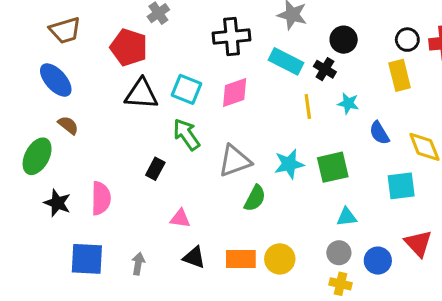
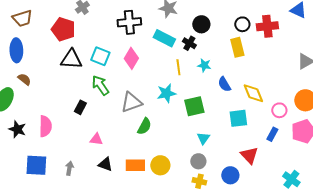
blue ellipse: (56, 80) -> (16, 50), turned 40
pink diamond: (235, 92) -> (131, 58), turned -40
cyan star: (289, 164) -> (166, 93), moved
cyan triangle: (347, 217) -> (203, 138), turned -48
blue circle: (378, 261) -> (230, 175), moved

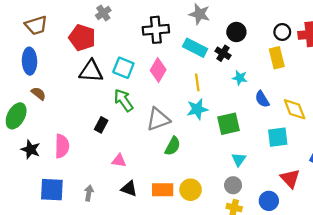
yellow line: (178, 67) -> (197, 82), moved

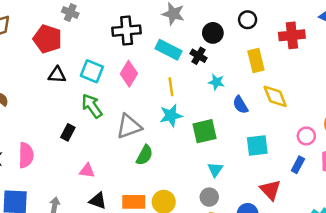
gray cross: (103, 13) -> (70, 13), turned -32
black circle: (282, 32) -> (248, 20), moved
black triangle: (91, 71) -> (57, 75), size x0.7
yellow diamond: (295, 109) -> (275, 96), moved

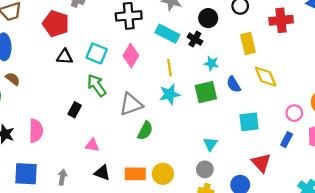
green square: (204, 131) -> (206, 92), moved

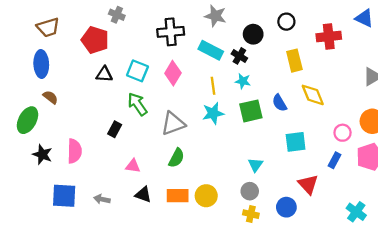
cyan star: (211, 63) -> (243, 81), moved
green semicircle: (145, 131) -> (176, 158), moved
gray arrow: (62, 177) -> (102, 199), turned -88

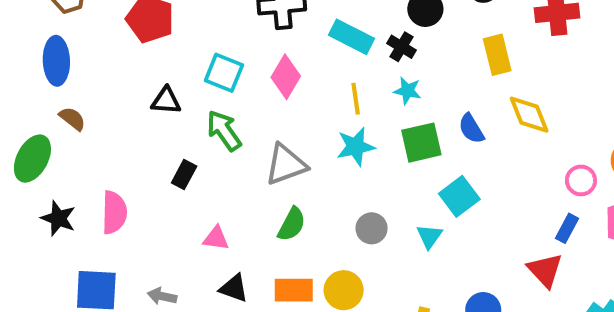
black triangle: (104, 74) -> (166, 101), moved
cyan square: (296, 142) -> (459, 196), moved, turned -30
red triangle: (308, 184) -> (545, 270), moved
gray circle: (250, 191) -> (372, 228), moved

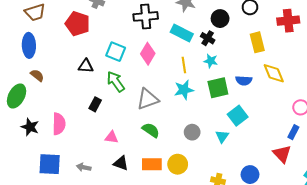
blue semicircle: (471, 129) -> (244, 81), turned -56
green semicircle: (292, 224) -> (151, 130), turned -84

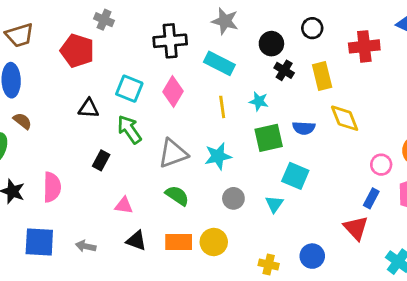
black cross: (208, 38) -> (284, 70), moved
cyan star: (184, 90) -> (218, 156), moved
cyan square: (238, 116) -> (295, 176), turned -30

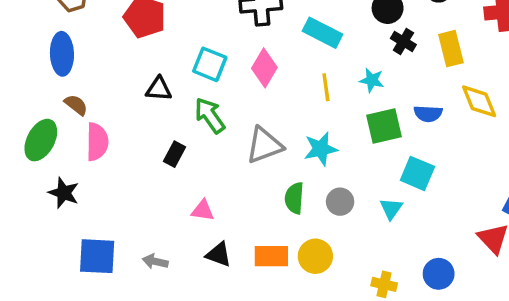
pink semicircle: (52, 187) -> (97, 142), moved
green semicircle: (177, 196) -> (294, 198), moved, turned -120

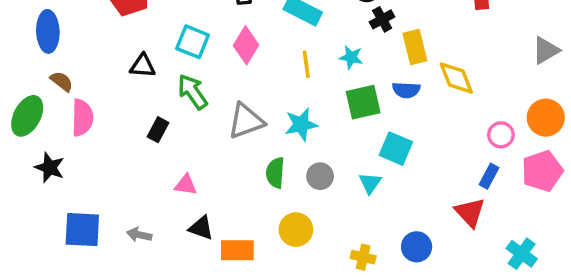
black cross: (403, 41) -> (382, 19), turned 30
yellow rectangle: (451, 49) -> (415, 47), moved
orange rectangle: (271, 256) -> (237, 250), moved

